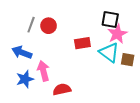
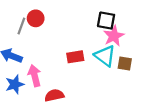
red circle: (49, 26) -> (36, 18), moved
red rectangle: (82, 43) -> (75, 57), moved

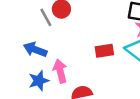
gray line: (21, 26) -> (46, 17), turned -49

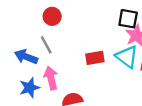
gray line: (46, 17) -> (46, 45), moved

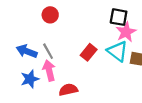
gray line: (46, 45) -> (48, 51), moved
red rectangle: (95, 58) -> (89, 52), turned -42

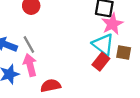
red rectangle: (89, 52) -> (101, 62), moved

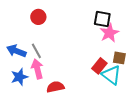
cyan triangle: (103, 44) -> (111, 75), moved

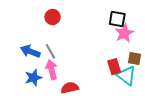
red rectangle: (99, 66) -> (114, 67), turned -56

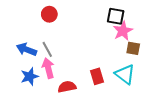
brown square: (134, 58) -> (133, 48), moved
red rectangle: (114, 67) -> (97, 76), moved

